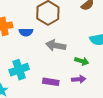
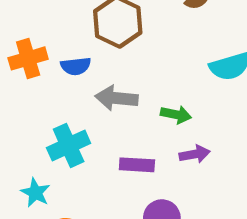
gray arrow: (56, 46) -> (116, 98), moved
green arrow: (82, 61) -> (176, 115), moved

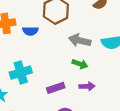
gray arrow: (116, 98) -> (80, 40), moved
purple rectangle: (137, 165) -> (56, 88), turned -30

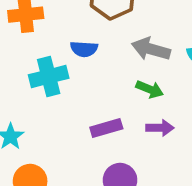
blue semicircle: (30, 31) -> (84, 49), moved
cyan cross: (21, 73) -> (49, 76), moved

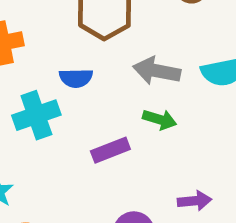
purple rectangle: (106, 128) -> (110, 150), moved
purple arrow: (160, 128) -> (195, 201), moved

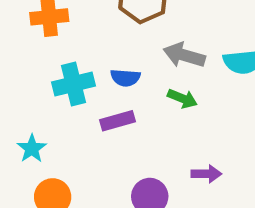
blue semicircle: (76, 78) -> (125, 78), moved
purple rectangle: (110, 150) -> (118, 121), moved

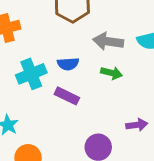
purple rectangle: (118, 121) -> (67, 96), turned 50

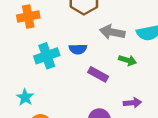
green arrow: (112, 73) -> (128, 60), moved
purple rectangle: (67, 96) -> (98, 74), moved

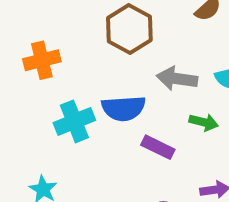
blue semicircle: (78, 49) -> (124, 108), size x1.5

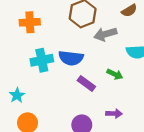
gray arrow: (177, 79) -> (105, 34), moved, turned -35

